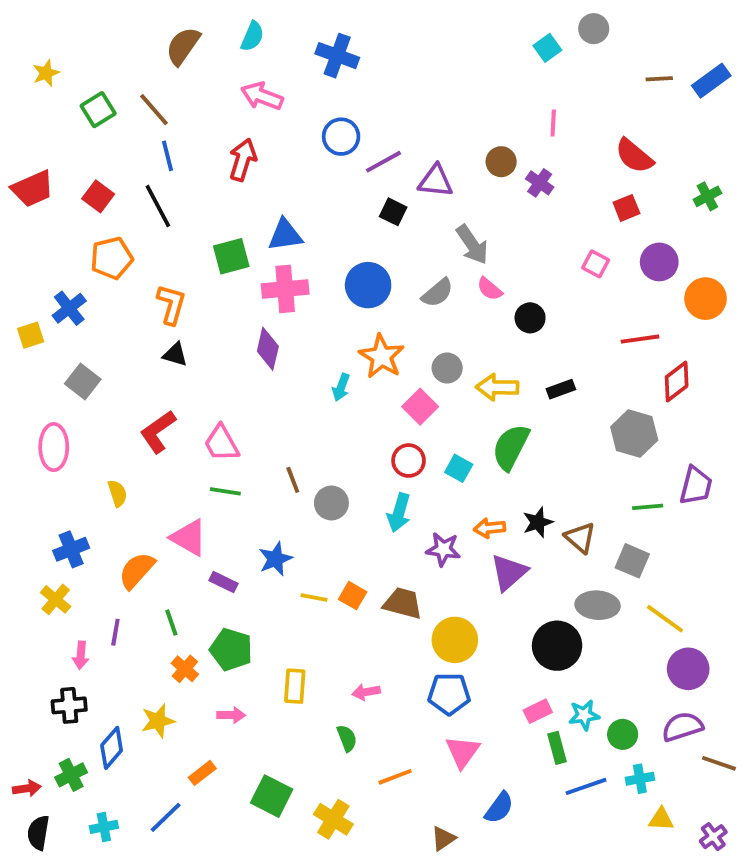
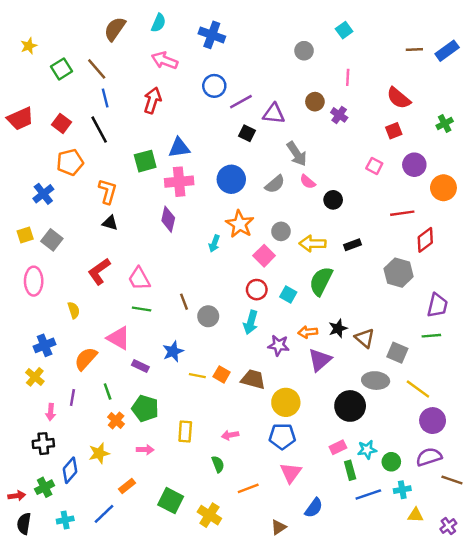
gray circle: (594, 29) -> (304, 51), moved
yellow square: (31, 335) -> (25, 235), moved
green line: (648, 507) -> (431, 336), moved

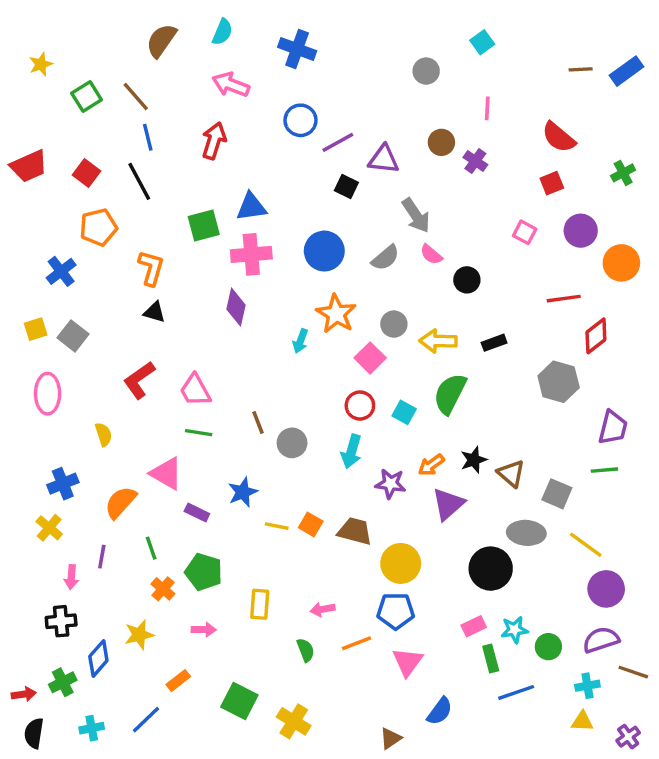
orange arrow: (308, 332) -> (431, 465), turned -30
orange line: (248, 488) -> (357, 643), moved
cyan cross: (402, 490) -> (587, 686), moved

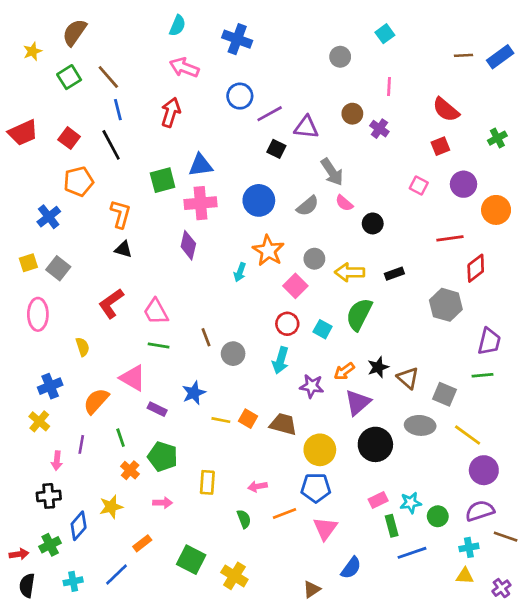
brown semicircle: (161, 40) -> (74, 32), moved
black circle: (491, 569) -> (375, 444), moved

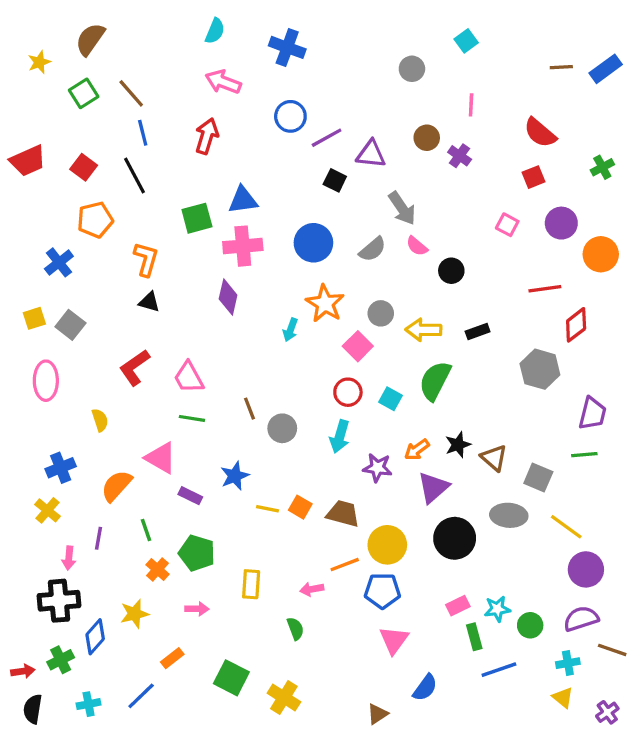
black cross: (49, 496) -> (59, 601), size x1.4
orange line: (285, 514) -> (345, 565), moved
yellow triangle: (465, 576) -> (563, 698), turned 36

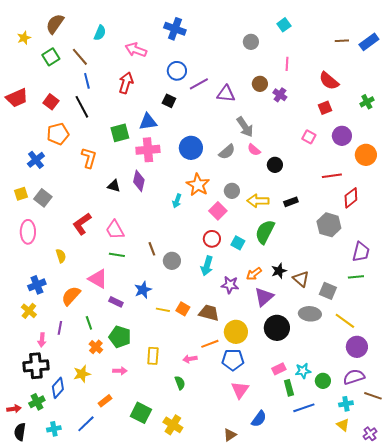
cyan semicircle: (215, 31) -> (100, 33), moved
black square: (335, 180) -> (169, 101), moved
black triangle: (149, 302) -> (114, 186), moved

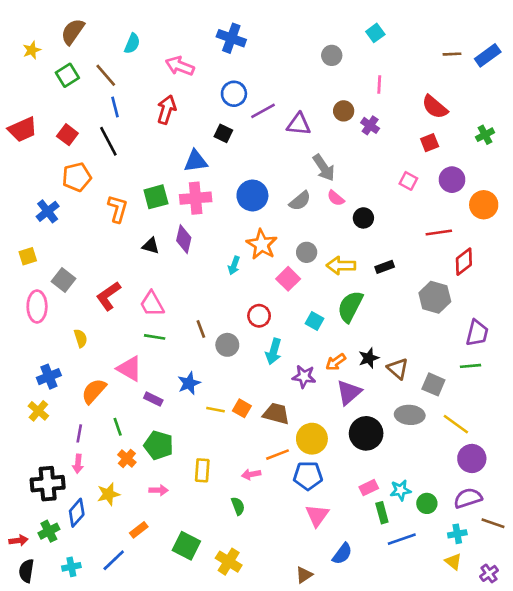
green square: (120, 133) -> (156, 197), moved
gray square: (43, 198) -> (63, 280), moved
red circle: (212, 239) -> (259, 316), moved
pink arrow: (42, 340) -> (78, 464), moved

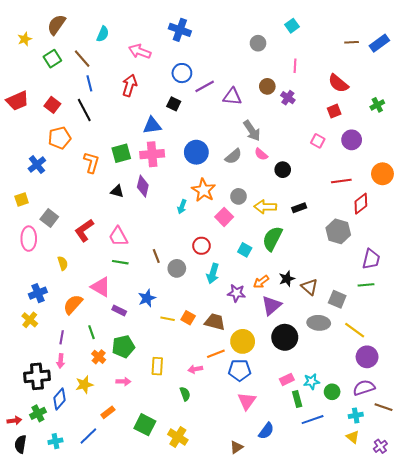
orange circle: (484, 205) -> (382, 174), moved
green pentagon: (159, 445) -> (123, 347), turned -30

